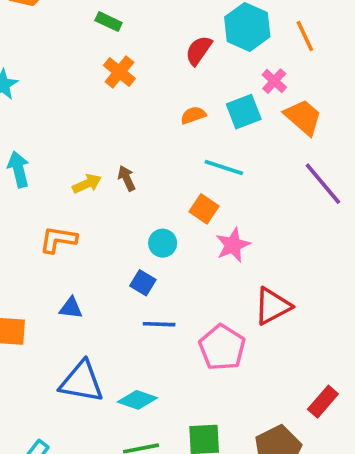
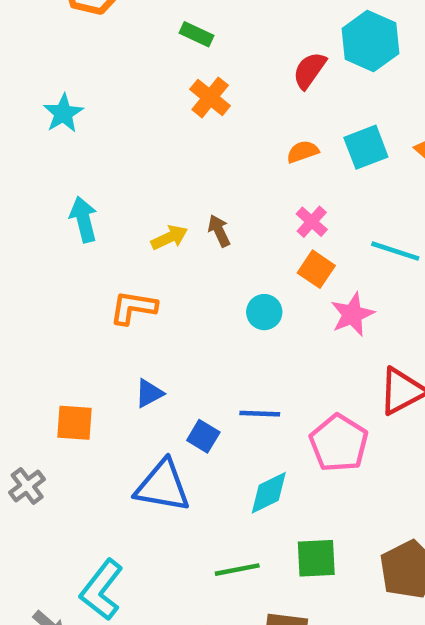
pink cross: (274, 81) -> (312, 222), moved
cyan line: (224, 167) -> (395, 251), moved
blue square: (143, 283) -> (203, 436), moved
blue triangle: (71, 308) -> (149, 393), turned -35
cyan diamond: (137, 400) -> (269, 493), moved, turned -45

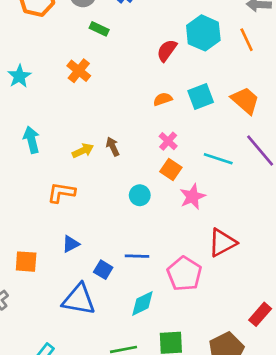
orange cross: (210, 97) -> (79, 71), moved

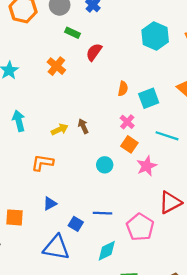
red semicircle: (167, 50) -> (94, 52), moved
cyan square: (201, 96) -> (149, 98), moved
orange semicircle: (163, 99) -> (123, 89), turned 120

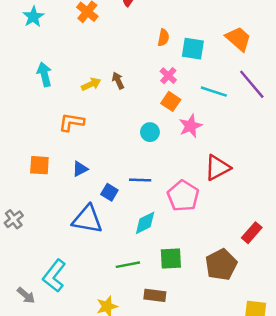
cyan square: (149, 98) -> (193, 49), turned 30
cyan circle: (105, 165) -> (150, 132), moved
orange square: (14, 217) -> (39, 165), moved

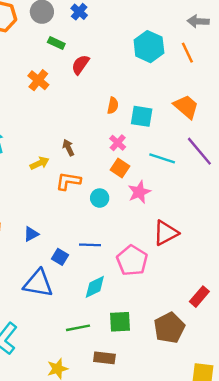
yellow arrow: (91, 84) -> (40, 163), moved
orange L-shape: (71, 122) -> (68, 181), moved

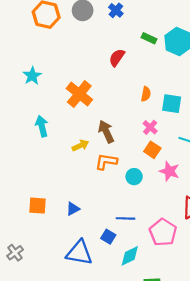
green rectangle: (56, 43) -> (149, 38), moved
orange cross: (38, 80) -> (79, 94), moved, size x1.4
brown arrow: (68, 148) -> (106, 132), size x1.5
pink star: (139, 192) -> (169, 171), turned -30
blue square: (60, 257) -> (108, 237), moved

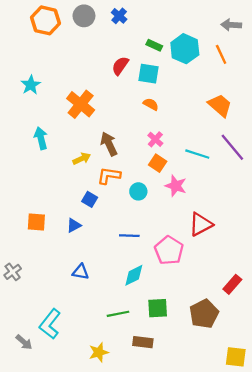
orange semicircle: (146, 94) -> (151, 104), turned -72
cyan square: (172, 104) -> (149, 74), moved
blue square: (108, 237) -> (90, 199), moved
blue triangle: (79, 253) -> (81, 272), size x0.6

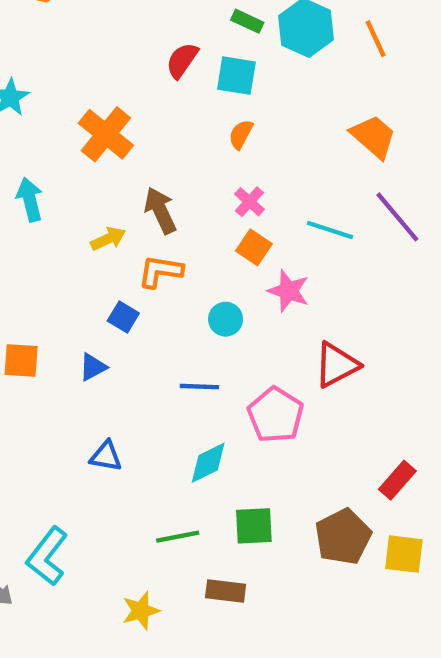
orange semicircle: (151, 104) -> (241, 134), turned -91
cyan circle: (138, 191) -> (226, 319), moved
yellow square: (236, 357) -> (404, 554), moved

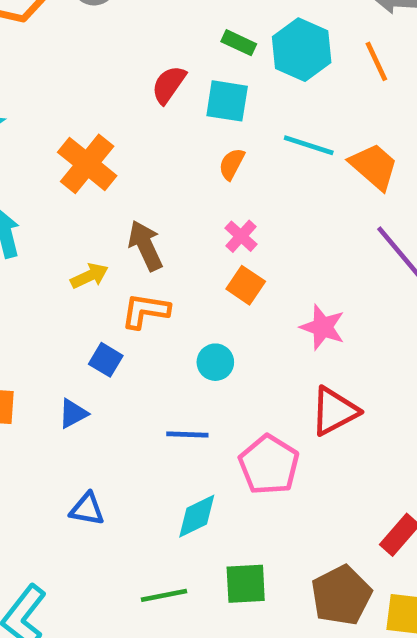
cyan line: (330, 230) -> (309, 145), moved
pink star: (289, 291) -> (323, 327), moved

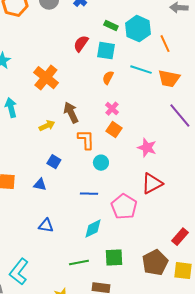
orange line: (376, 61) -> (165, 44), moved
orange trapezoid: (374, 166) -> (169, 79), turned 150
orange L-shape: (145, 311) -> (86, 140), moved, turned 80
blue triangle: (73, 413) -> (40, 185), turned 40

